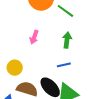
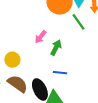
green arrow: (67, 40) -> (56, 48), moved

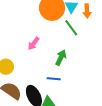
green arrow: (56, 48) -> (61, 58), moved

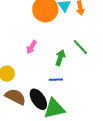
green line: (71, 28) -> (80, 47), moved

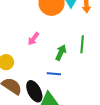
green line: (80, 47) -> (82, 44), turned 42

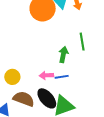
pink arrow: (33, 39) -> (46, 75), moved, turned 64

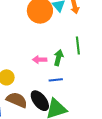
pink arrow: (46, 75) -> (40, 60), moved

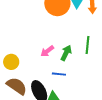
pink arrow: (40, 60) -> (47, 51), turned -48

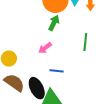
green arrow: (66, 53) -> (54, 23), moved

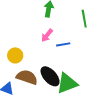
blue line: (57, 71) -> (63, 44), moved

